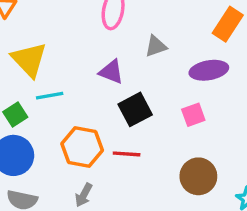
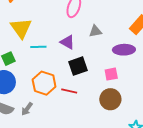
cyan line: (50, 96) -> (38, 47), moved
brown circle: (198, 176) -> (110, 99), moved
gray arrow: (84, 195) -> (27, 109), moved

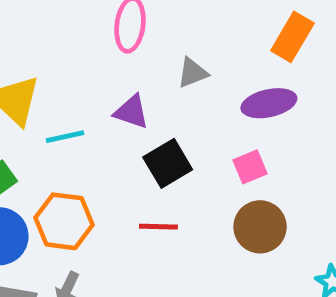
orange hexagon: (44, 83) -> (64, 221), moved

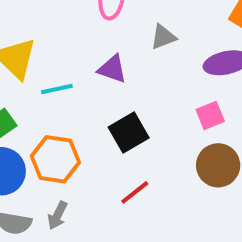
black square: (168, 163) -> (129, 133), moved
red line: (158, 227) -> (135, 192), moved, turned -40

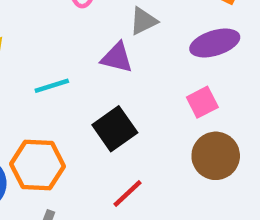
purple triangle: (112, 69) -> (117, 58), moved
cyan line: (57, 89) -> (52, 86), moved

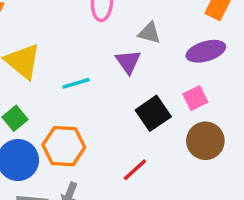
gray triangle: (143, 21) -> (149, 33), turned 40
purple triangle: (117, 58) -> (128, 62), turned 40
black square: (115, 129) -> (153, 113), moved

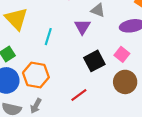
cyan line: (76, 83) -> (48, 37), turned -63
pink square: (195, 98) -> (122, 54), turned -32

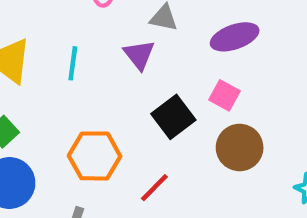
cyan line: (48, 37) -> (73, 63), moved
orange hexagon: (36, 75) -> (95, 156), moved

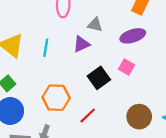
purple triangle: (139, 55) -> (81, 44), turned 42
brown circle: (240, 148) -> (139, 117), moved

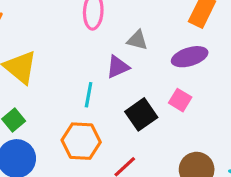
cyan line: (46, 48) -> (89, 95), moved

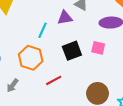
pink square: (180, 100) -> (98, 48), turned -32

